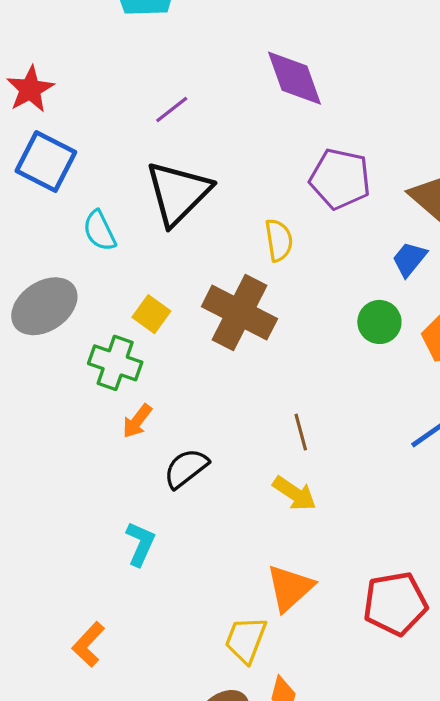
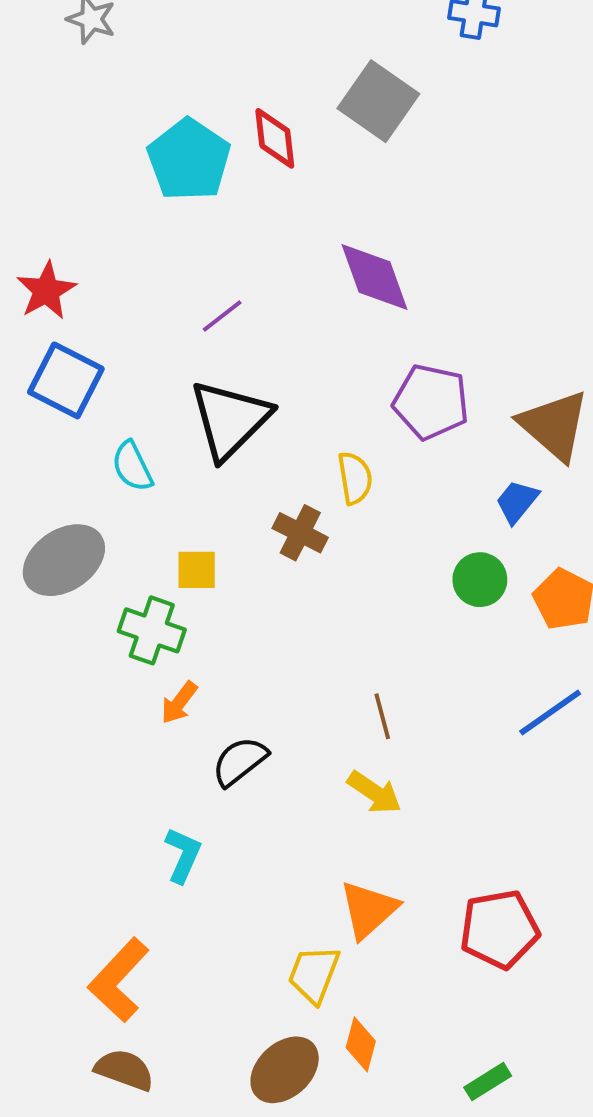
brown cross: (239, 313) -> (300, 533), moved, size x0.6
yellow square: (151, 314) -> (197, 570), turned -36
orange L-shape: (88, 644) -> (119, 980), size x1.5

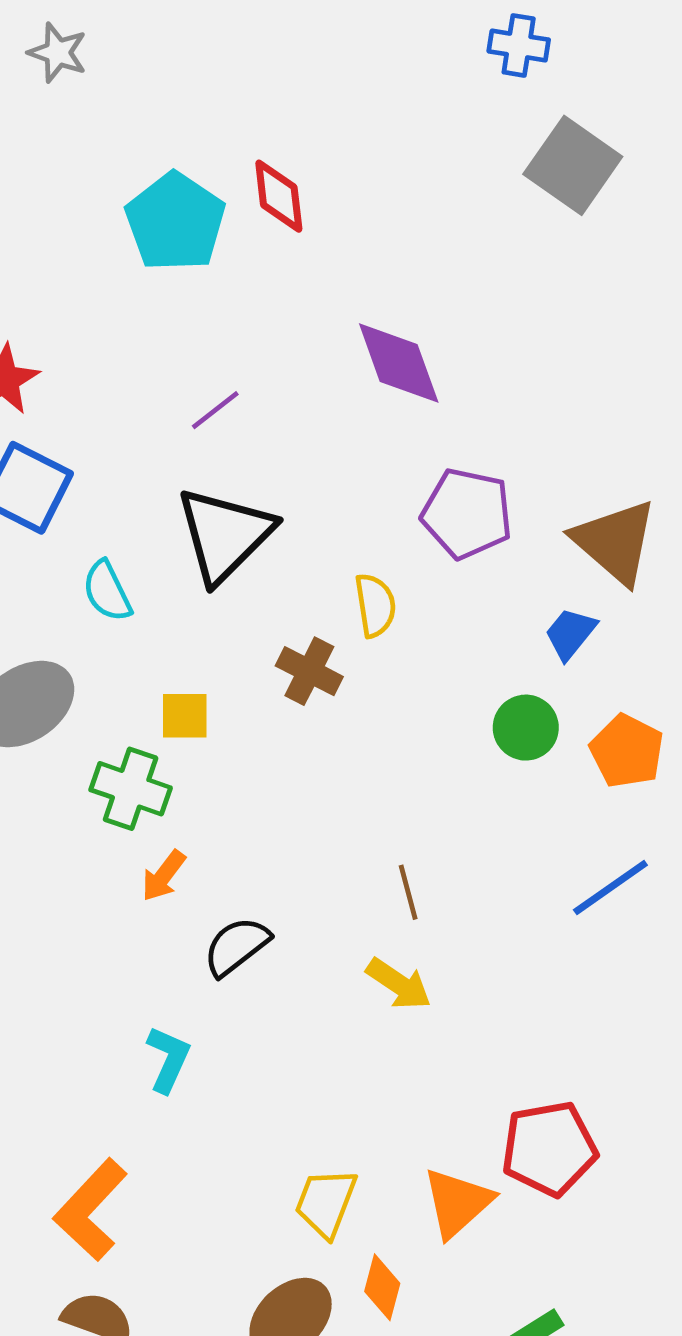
gray square: (378, 101) -> (573, 165), moved
orange triangle: (369, 910) -> (458, 1203), moved

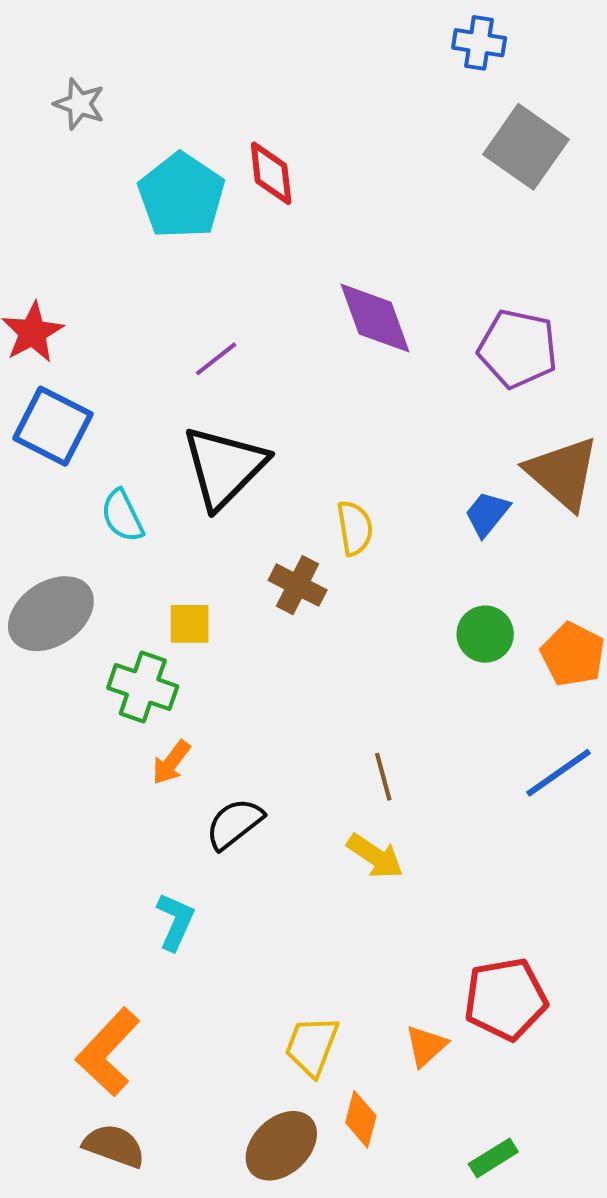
gray star: (58, 53) -> (79, 104), moved
purple pentagon: (467, 514) -> (518, 349), moved
blue trapezoid: (570, 633) -> (487, 514), moved
orange triangle: (458, 1203) -> (426, 1046), size x0.7

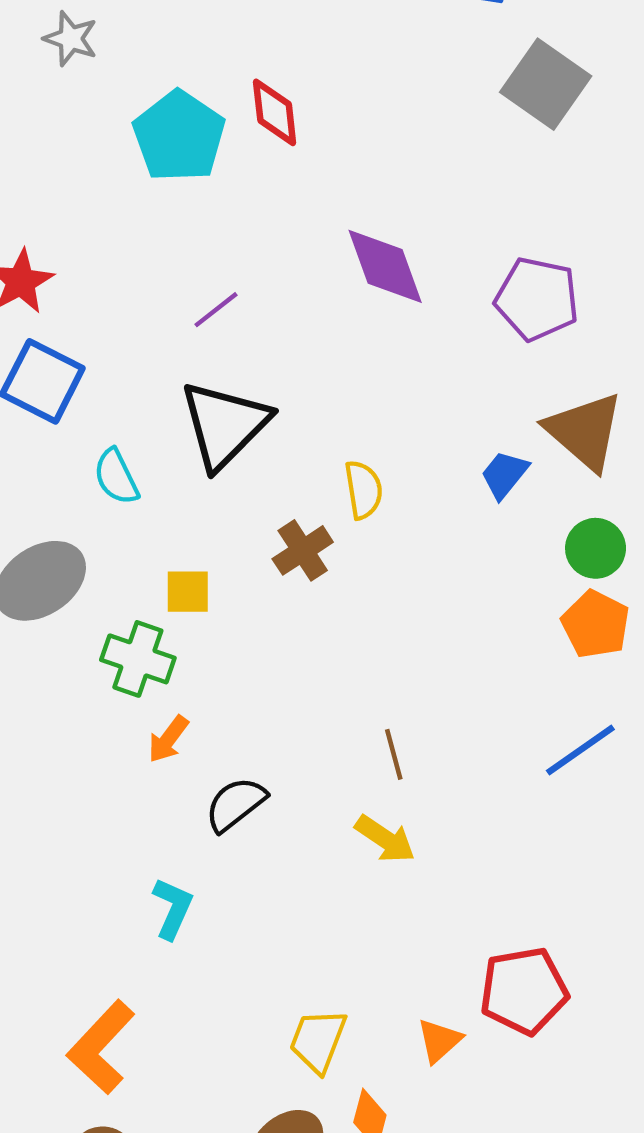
brown cross: (298, 585) -> (303, 550), turned 30
green circle: (485, 634) -> (596, 548), moved

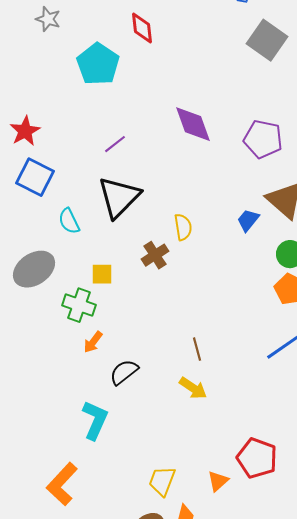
red diamond: (275, 112) -> (142, 28), moved
cyan L-shape: (173, 908) -> (95, 420), size x1.4
red pentagon: (524, 991) -> (257, 458), turned 30

